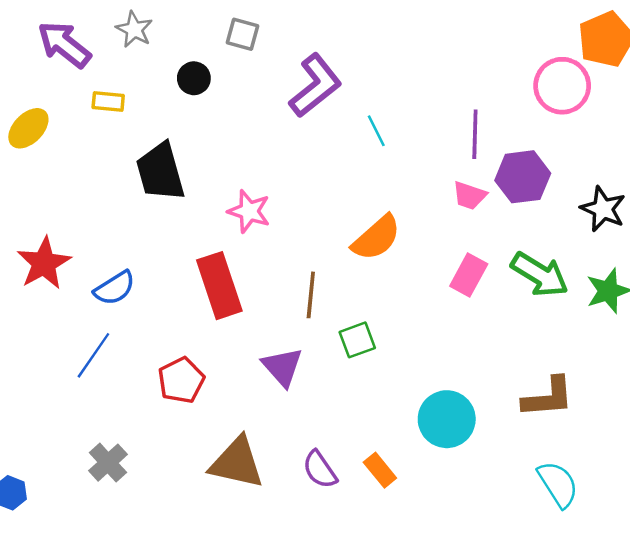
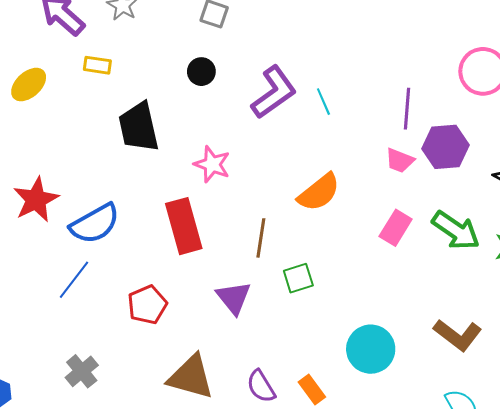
black circle: (194, 78) -> (201, 72), moved
purple L-shape: (315, 86) -> (274, 92), moved
blue semicircle: (115, 288) -> (95, 224), size x1.4
brown L-shape: (548, 397) -> (458, 335), turned 39

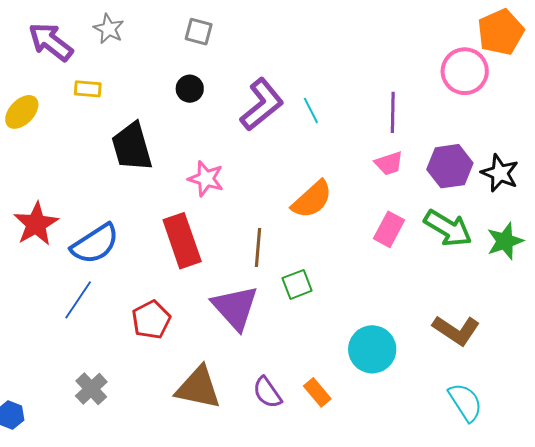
purple hexagon: (446, 147) -> (450, 166), moved
pink trapezoid: (400, 160) -> (389, 163), turned -36
purple triangle: (234, 298) -> (235, 308), size x1.4

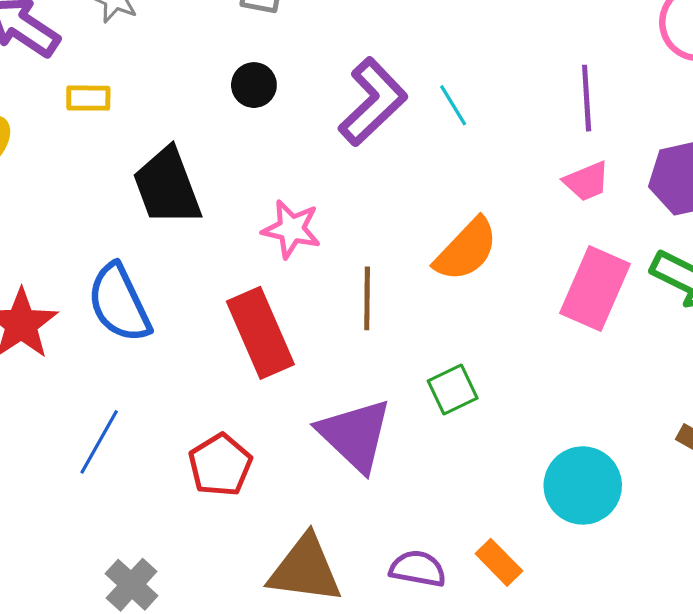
pink rectangle: (389, 229) -> (595, 289), size x1.4
blue semicircle: (95, 244) -> (119, 303), moved, turned 102
brown line: (258, 248) -> (367, 298), moved
purple semicircle: (267, 393) -> (418, 569), turned 140

